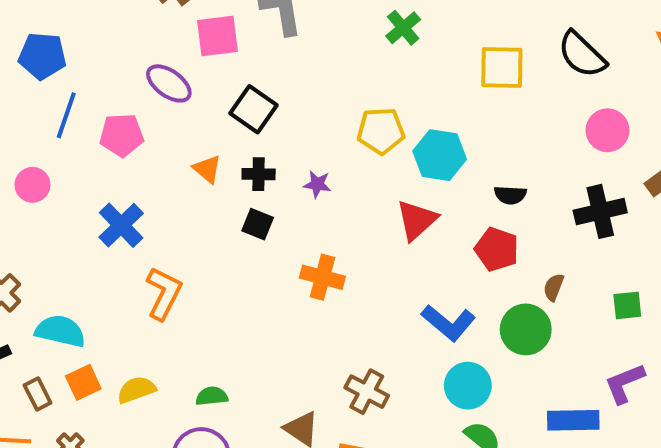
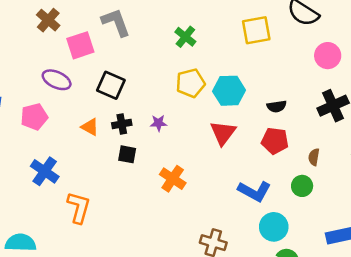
green cross: (403, 28) -> (185, 37), moved
orange cross: (322, 277) -> (173, 179), turned 30
green circle: (526, 329) -> (302, 186), size x0.7

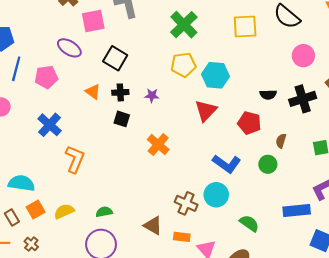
green cross: (185, 37) -> (184, 25), size x1.5
black semicircle: (277, 106) -> (268, 95), moved
cyan circle: (274, 227) -> (216, 195), moved

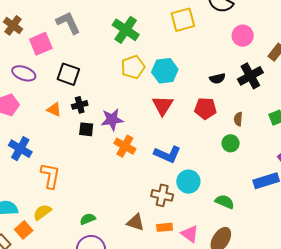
purple star: (152, 95) -> (112, 120), moved, size x1.6
blue L-shape: (227, 164) -> (167, 154), moved
yellow semicircle: (64, 211) -> (42, 212), moved

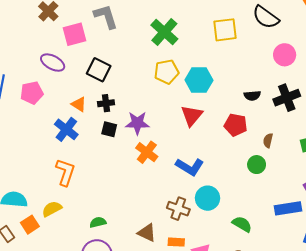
blue cross: (20, 149) -> (66, 129), moved

